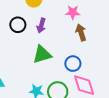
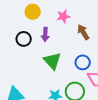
pink star: (73, 12) -> (63, 16), moved
green triangle: (42, 54) -> (52, 61), turned -42

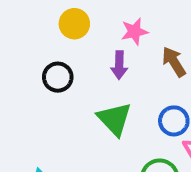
purple arrow: (45, 34) -> (119, 65), moved

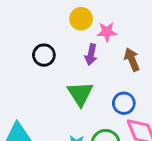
yellow circle: (74, 24) -> (81, 19), moved

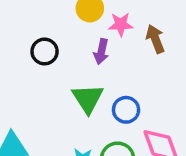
brown arrow: (132, 60) -> (155, 39), moved
blue circle: (124, 103) -> (126, 110), moved

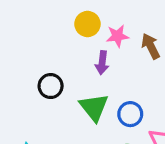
black circle: (45, 51) -> (51, 86), moved

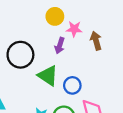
black circle: (51, 86) -> (20, 55), size x1.5
green triangle: (94, 107) -> (48, 76), turned -30

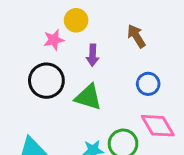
pink star: (74, 29) -> (54, 40), moved
blue circle: (72, 85) -> (148, 84), moved

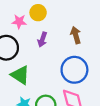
blue circle: (148, 84) -> (74, 70), size x1.6
green triangle: (88, 97) -> (20, 75), moved

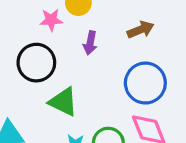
brown arrow: (76, 35) -> (141, 30), turned 91

